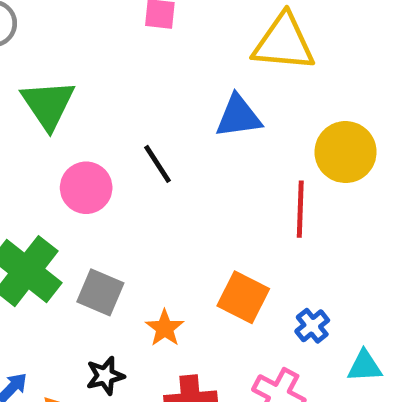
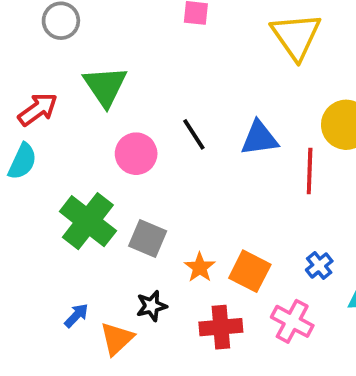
yellow triangle: (284, 43) -> (296, 36), turned 50
blue triangle: (238, 116) -> (259, 138), moved
orange square: (243, 297) -> (250, 271), moved

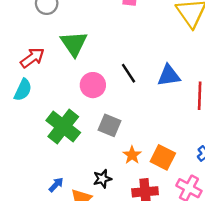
gray square: (148, 238) -> (109, 125), moved

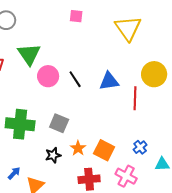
pink circle: (93, 85) -> (48, 76), moved
green cross: (63, 127) -> (20, 124), turned -32
black star: (102, 179) -> (53, 155), moved

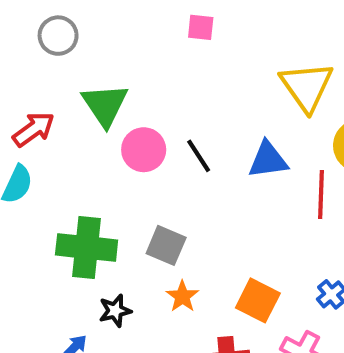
yellow triangle: (128, 28) -> (307, 87), moved
orange star: (78, 148) -> (182, 296), moved
black star: (53, 155) -> (115, 311), moved

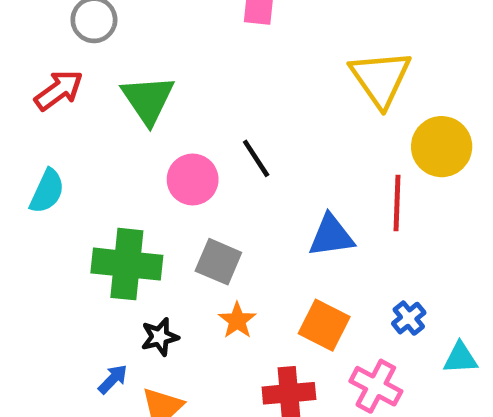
red arrow: (34, 129) -> (59, 90), moved
pink circle: (144, 150) -> (193, 179), moved
blue triangle: (268, 160) -> (331, 236), moved

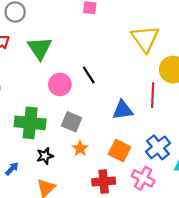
blue cross: (409, 318) -> (158, 147), size x1.6
blue arrow: (113, 379) -> (12, 169), moved

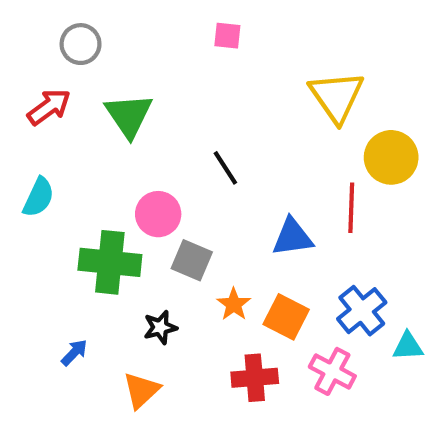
pink circle: (60, 84) -> (158, 214), moved
orange star: (80, 148) -> (234, 304), moved
black star: (45, 156) -> (160, 327), moved

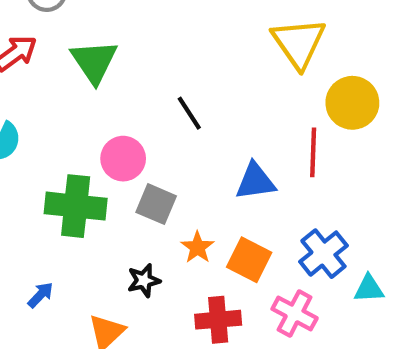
black star: (160, 327) -> (144, 280), moved

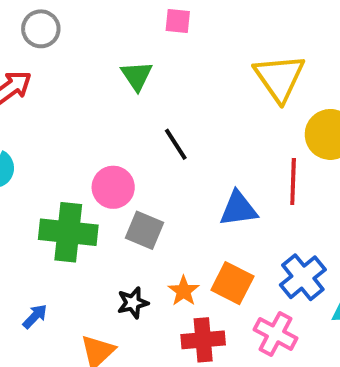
green triangle: (94, 61) -> (137, 76), moved, size x0.7
orange star: (197, 247) -> (184, 291), moved

